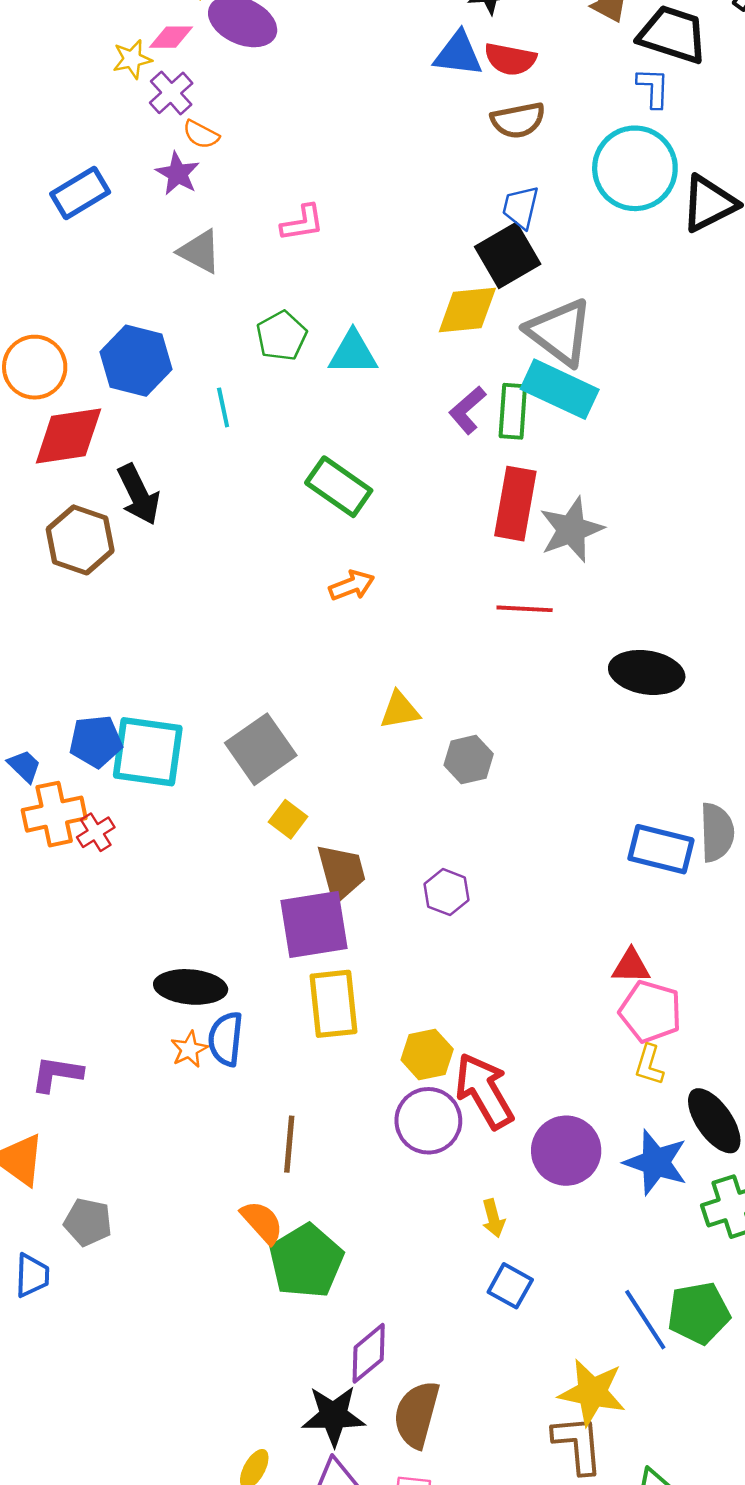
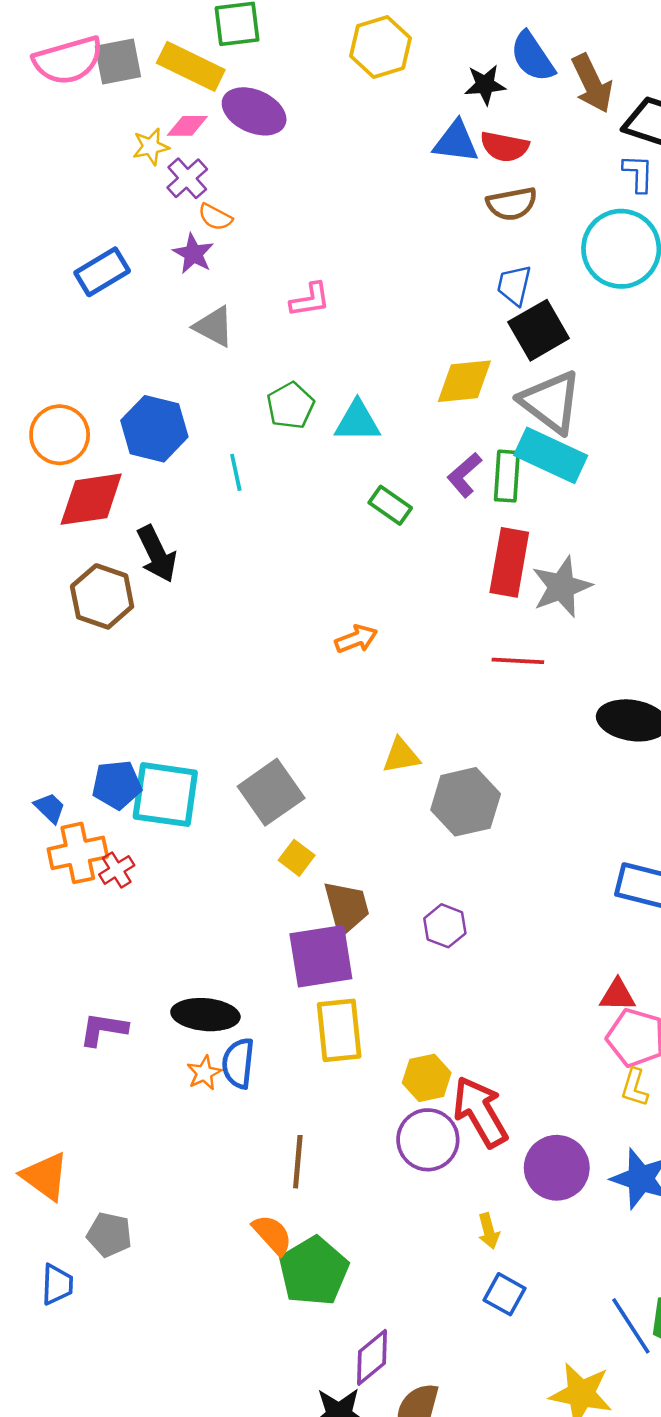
black square: (508, 255) -> (539, 330), moved
green rectangle: (339, 487) -> (390, 505), moved, size x0.7
gray hexagon: (469, 760) -> (466, 802), size x1.5
purple L-shape: (57, 1074) -> (103, 1029), moved

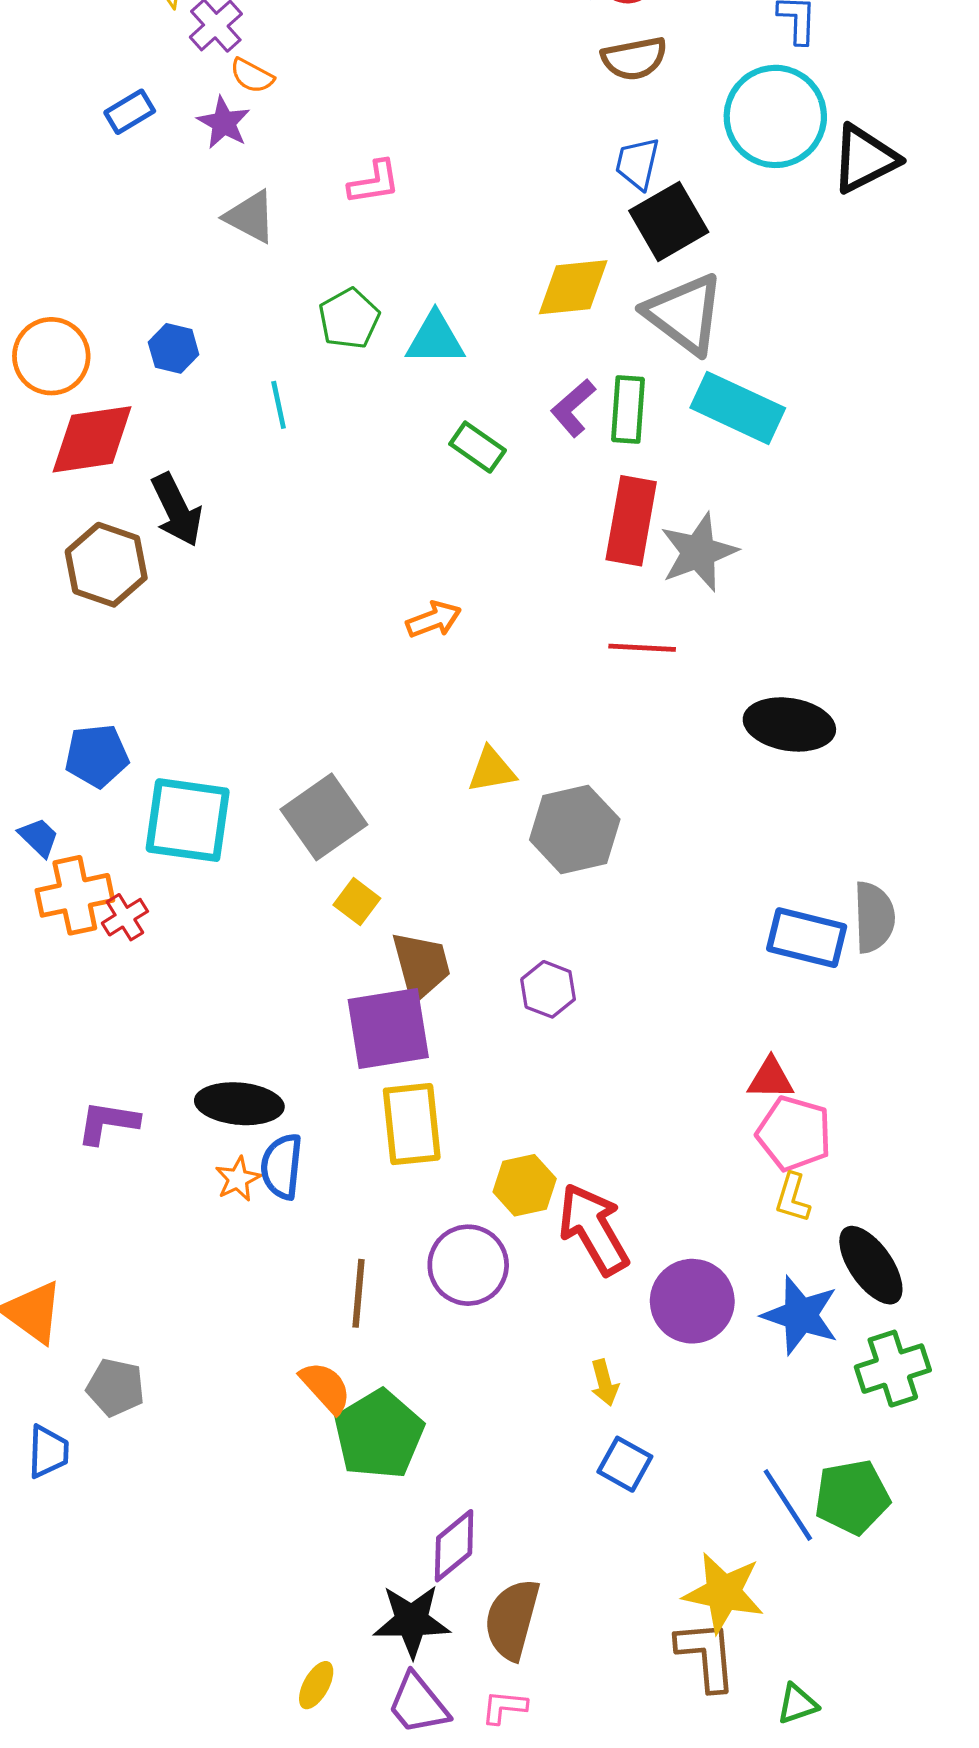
blue rectangle: (102, 272) -> (130, 112), moved, size x0.7
blue hexagon: (154, 429) -> (174, 348), size x0.6
cyan rectangle: (551, 455) -> (738, 408), moved
blue pentagon: (117, 785) -> (97, 756), moved
purple circle: (428, 1140) -> (468, 1265), moved

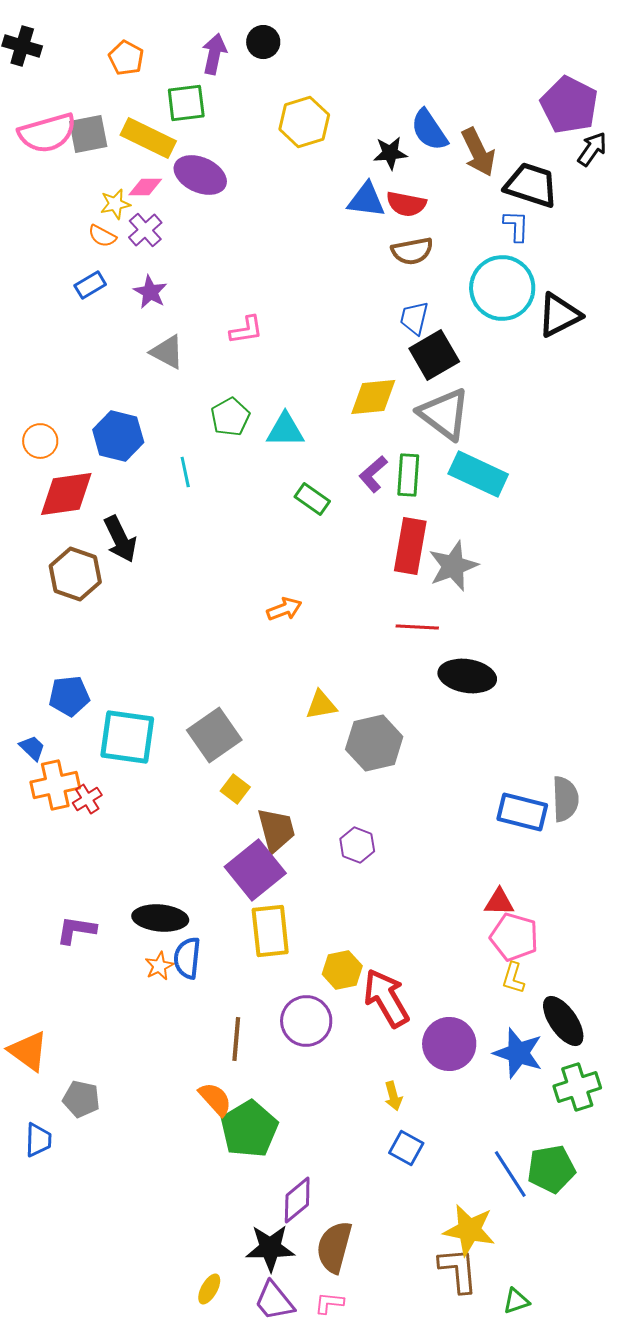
orange semicircle: (252, 76) -> (102, 236), moved
blue hexagon: (174, 348) -> (118, 436), size x1.6
orange circle: (51, 356) -> (40, 441), size x0.7
black ellipse: (789, 724) -> (467, 676), moved
purple square: (388, 1029) -> (255, 870), turned -30

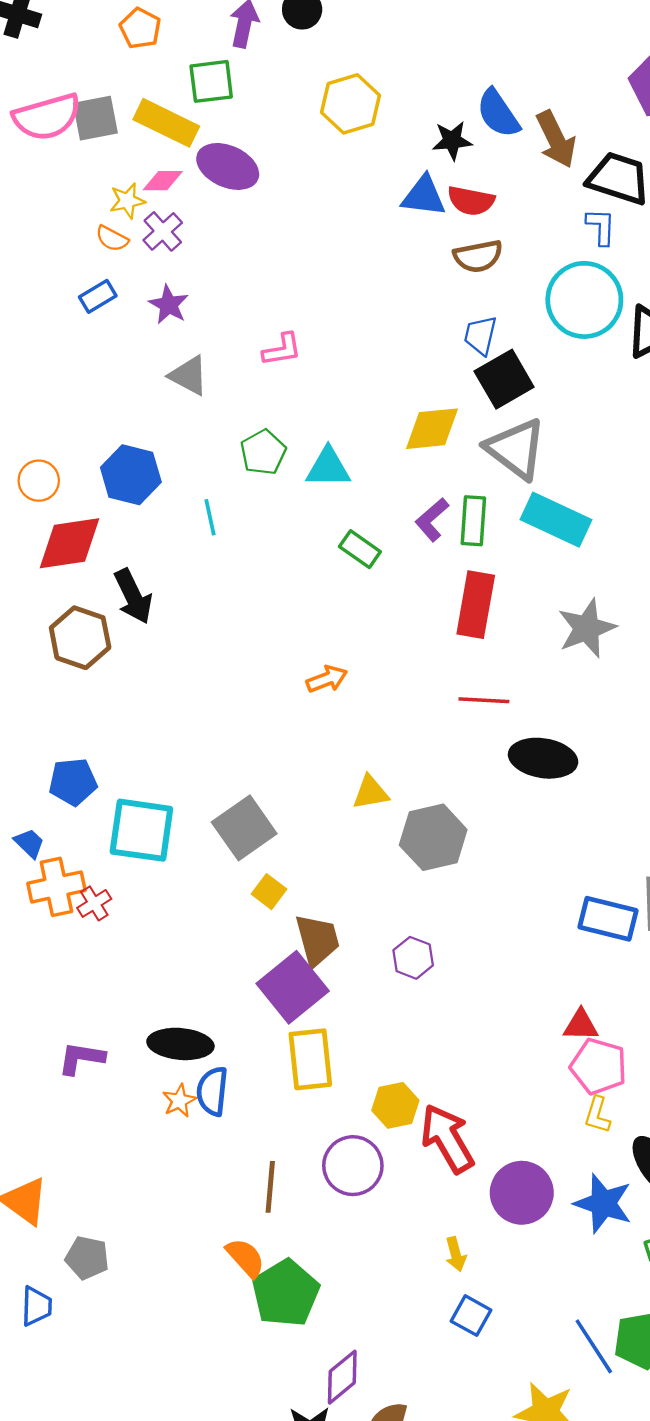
gray star: (453, 566) -> (587, 628), moved

